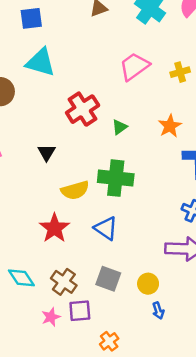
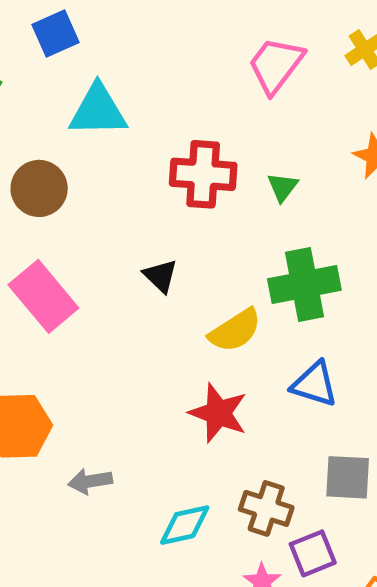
red cross: (83, 109) -> (203, 174), turned -36
cyan diamond: (21, 278) -> (185, 525), turned -52

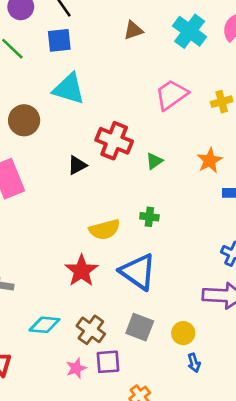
black triangle: (160, 276) -> (77, 165), moved, turned 30
green cross: (304, 285) -> (149, 217), size x0.5
blue triangle: (315, 384) -> (138, 272), size x1.4

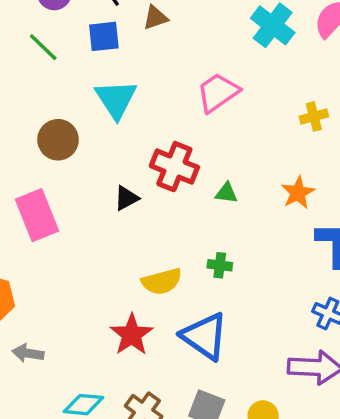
brown triangle: (133, 30) -> (155, 18), moved
cyan triangle: (69, 89) -> (116, 99), turned 40
pink trapezoid: (171, 95) -> (218, 93), moved
green triangle: (154, 161) -> (226, 193), turned 42

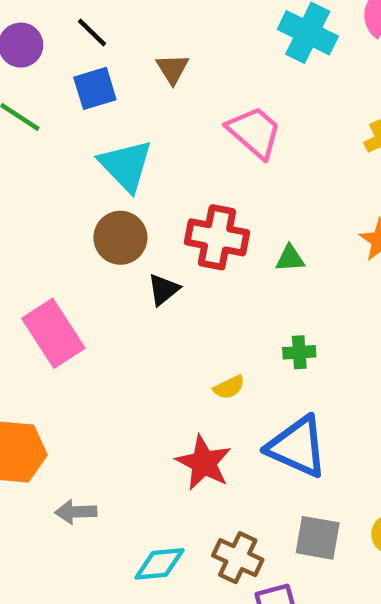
brown triangle: (155, 18) -> (173, 69), moved, turned -32
pink trapezoid: (218, 93) -> (254, 132), turned 87
brown circle: (58, 140) -> (120, 238), moved
yellow semicircle: (162, 281) -> (229, 387), size x0.6

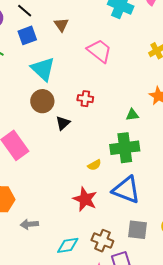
red cross: (217, 237) -> (85, 99), size x0.6
green triangle: (290, 258) -> (132, 115), moved
green cross: (299, 352) -> (125, 148), size x2.0

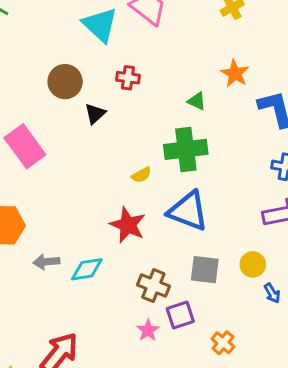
cyan triangle: (43, 69) -> (100, 25), moved
green triangle: (132, 115) -> (197, 101), turned 32
cyan diamond: (68, 245) -> (87, 269), moved

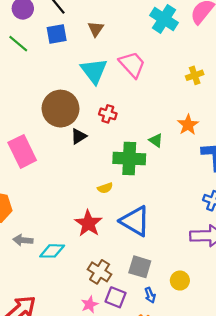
brown circle: (65, 82) -> (60, 109), size x1.4
green cross: (186, 149) -> (129, 159), moved
yellow circle: (253, 264) -> (180, 281), moved
blue arrow: (272, 293) -> (150, 295), moved
purple square: (180, 315) -> (116, 297), turned 30

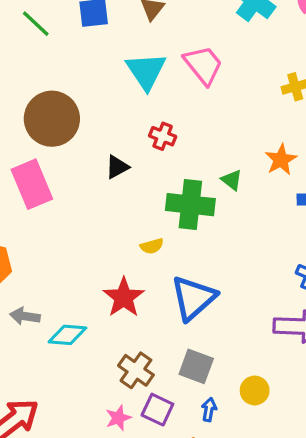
brown circle: (60, 109) -> (52, 119), moved
blue triangle: (135, 221) -> (193, 298), turned 44
blue arrow: (150, 295) -> (209, 410), turned -152

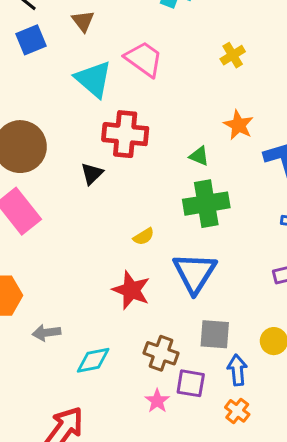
red cross: (163, 136) -> (125, 134), size x1.8
green cross: (190, 205) -> (206, 204), moved
cyan diamond: (67, 335) -> (93, 360), moved
blue arrow: (209, 410) -> (237, 370), size x1.4

